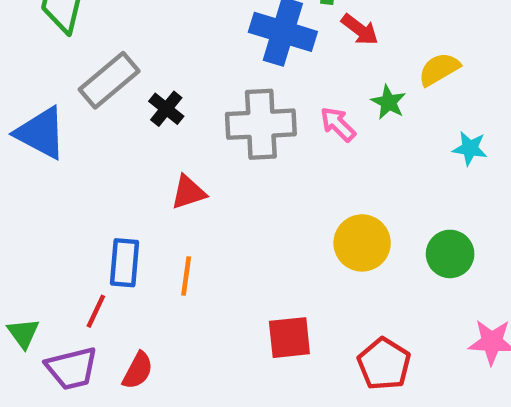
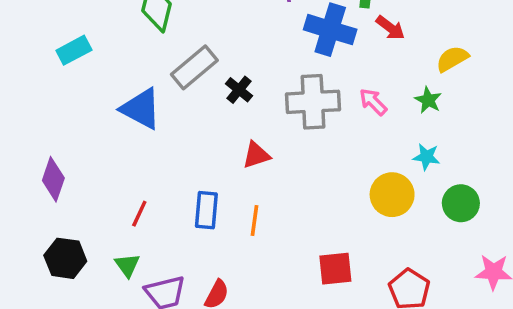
green star: (388, 102) -> (428, 100), moved
cyan star: (470, 148) -> (426, 157), moved
red line: (96, 311) -> (139, 214), moved

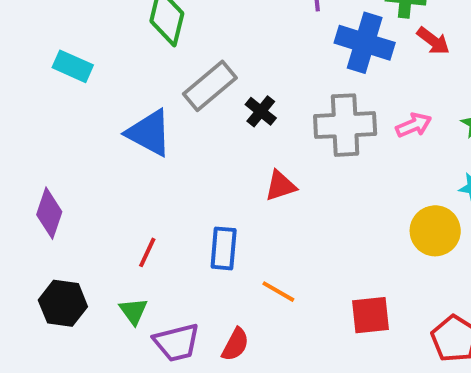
cyan rectangle: (74, 50) -> (73, 66), turned 52
pink arrow: (373, 102) -> (414, 125), turned 112
orange line: (255, 220) -> (278, 292), moved, turned -68

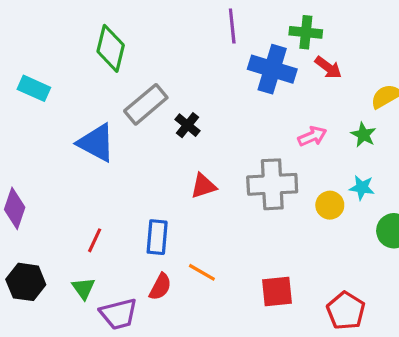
gray cross: (345, 125) -> (272, 184), moved
yellow circle: (435, 231) -> (330, 205), moved, size x0.7
red semicircle: (235, 344) -> (160, 287), moved

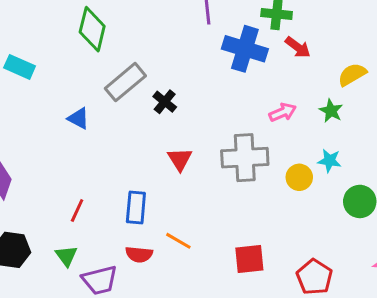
blue triangle: (96, 143) -> (79, 118), size x0.6
red triangle: (203, 186) -> (180, 159), turned -44
red semicircle: (160, 287) -> (139, 254), turned 68

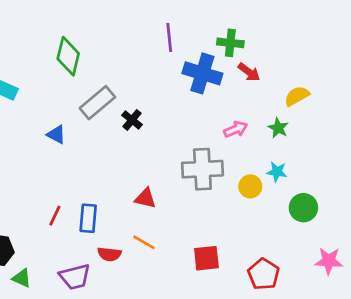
red triangle: (180, 159) -> (145, 198), moved, turned -45
blue rectangle: (136, 208) -> (88, 218), moved
green triangle: (66, 256) -> (22, 278), moved, turned -30

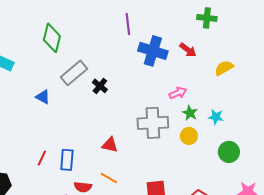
green cross: (230, 43) -> (207, 18), moved
green star: (278, 128) -> (190, 113), moved
cyan star: (277, 172) -> (216, 117), moved

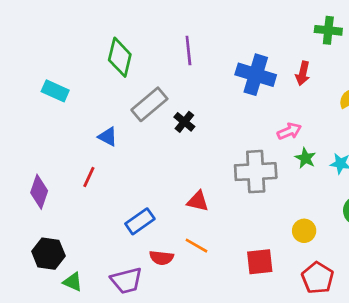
purple line: (128, 24) -> (188, 51), moved
red arrow: (188, 50) -> (303, 73), turned 66
yellow circle: (189, 136) -> (304, 231), moved
red line: (42, 158) -> (89, 177), moved
blue rectangle: (67, 160) -> (140, 221), turned 50

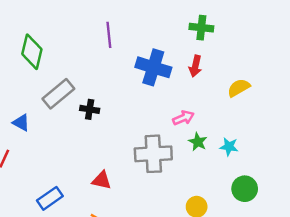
green cross: (328, 30) -> (201, 28), moved
purple line: (188, 51) -> (109, 35), moved
black cross: (184, 122) -> (90, 109), turned -30

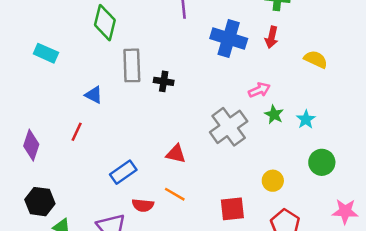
yellow semicircle: (239, 88) -> (316, 59), turned 55
gray rectangle: (58, 94) -> (132, 65), turned -52
cyan star: (229, 147) -> (306, 119), turned 30
gray cross: (153, 154) -> (229, 127), turned -33

